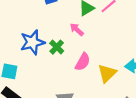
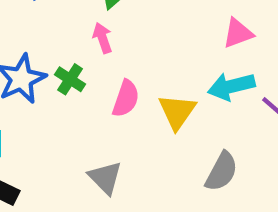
pink arrow: (77, 29) -> (102, 38), turned 40

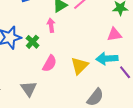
pink semicircle: (126, 99) -> (50, 63), moved
gray triangle: (105, 178) -> (29, 89), moved

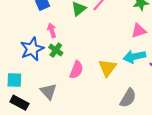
pink arrow: (51, 25) -> (52, 30), moved
gray triangle: (29, 89) -> (48, 91), moved

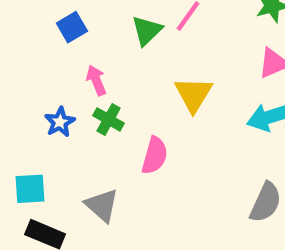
blue star: (32, 49) -> (60, 122), size x0.6
yellow triangle: (108, 68) -> (193, 94), moved

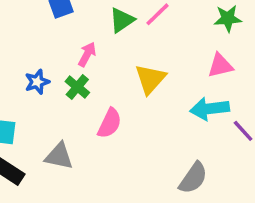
pink arrow: (96, 80) -> (87, 54), moved, turned 40
gray triangle: (102, 205) -> (59, 156), turned -40

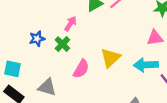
yellow triangle: (150, 79) -> (110, 58), moved

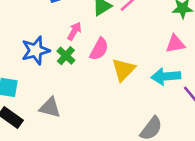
blue star: (37, 39) -> (36, 50), size x1.5
pink semicircle: (81, 69) -> (99, 49), moved

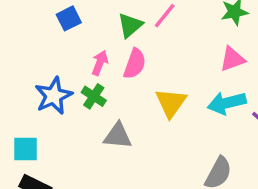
pink semicircle: (99, 49) -> (135, 64), moved
gray triangle: (50, 108) -> (118, 136), moved

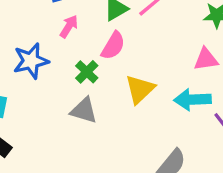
pink arrow: (100, 63) -> (69, 26), moved
green cross: (94, 96) -> (87, 72), moved

